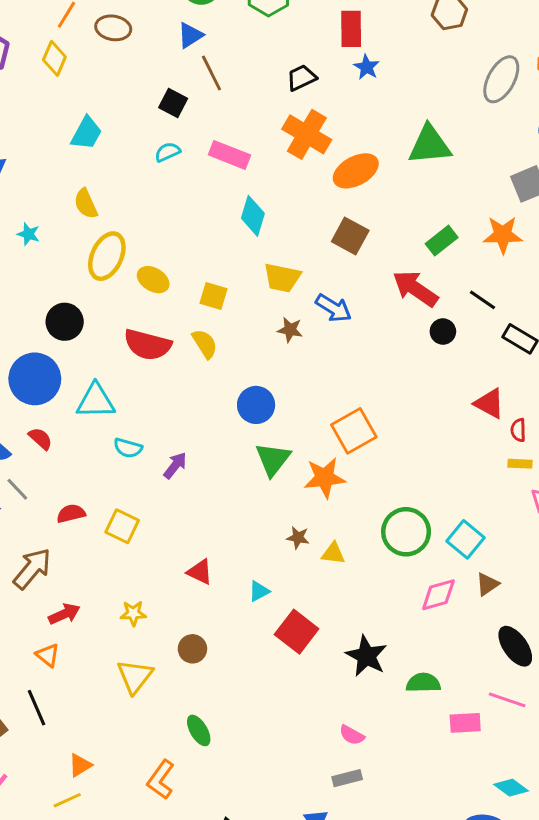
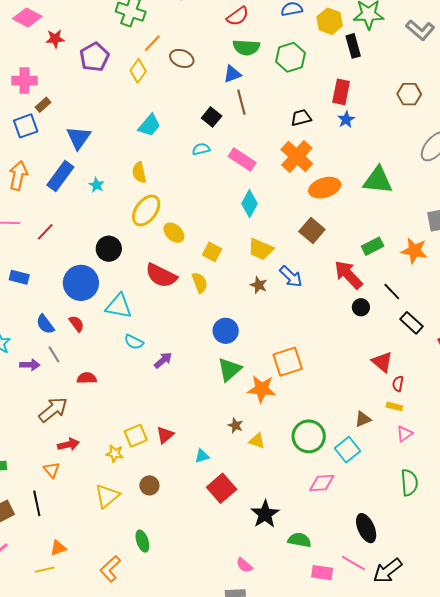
yellow square: (122, 526) -> (136, 436), moved, turned 30
red triangle: (200, 572) -> (165, 435), turned 42
brown triangle: (487, 584) -> (363, 419), moved

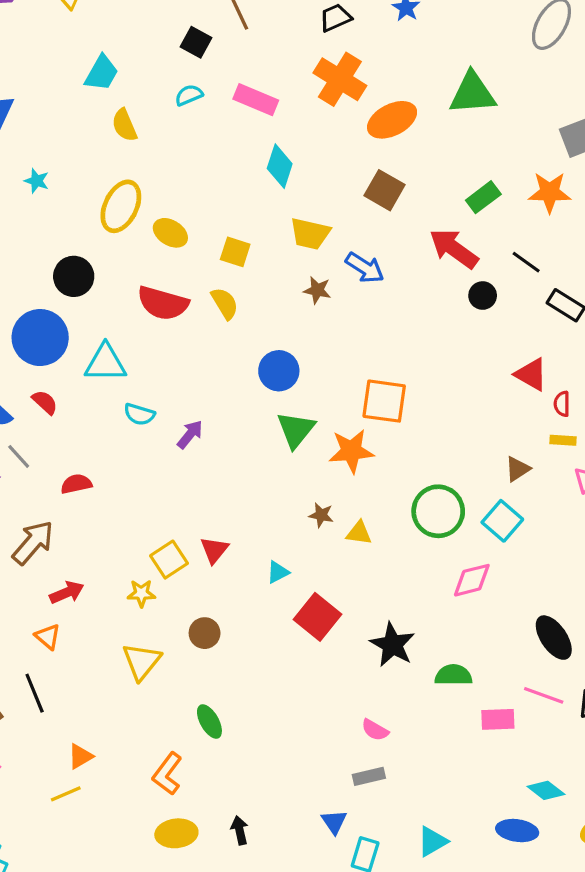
yellow semicircle: (139, 173) -> (124, 125), moved
orange square: (288, 362) -> (384, 401), turned 36

